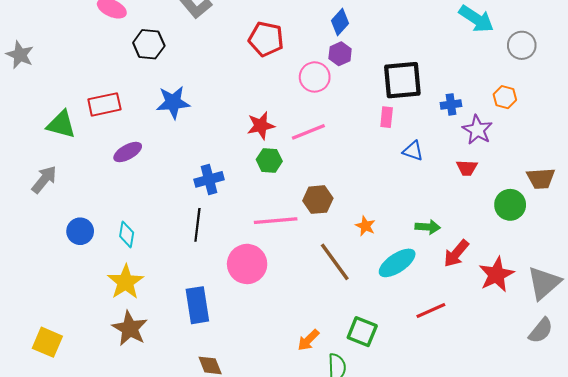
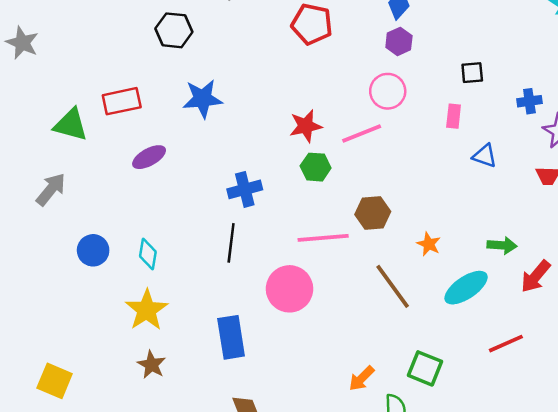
pink circle: (315, 77) -> (388, 91), moved
black square: (402, 80) -> (472, 73), size x0.5
brown star: (130, 328) -> (152, 365), size x0.7

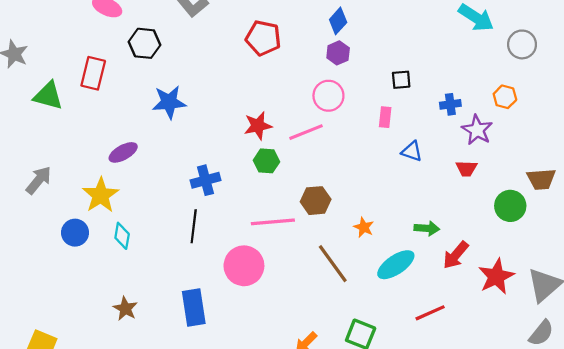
red rectangle: (122, 101) -> (93, 73), moved, turned -64
green triangle: (71, 125) -> (48, 96), moved
yellow star: (147, 310) -> (101, 195), moved
brown star: (152, 365) -> (125, 309), moved

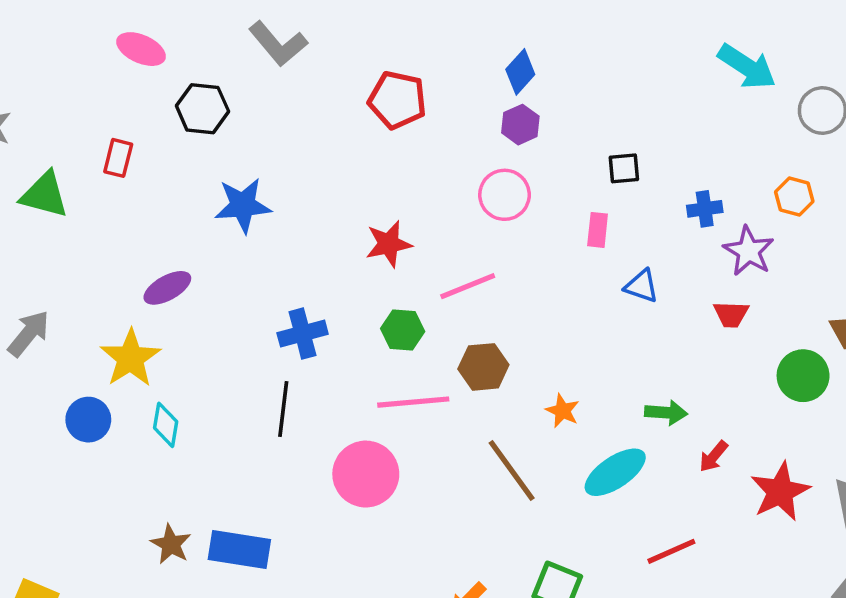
red rectangle: (93, 73) -> (118, 158), size x0.7
pink line: (306, 132) -> (468, 286), moved
green hexagon: (266, 161) -> (403, 330), moved
red arrow: (456, 255) -> (713, 456), size x0.7
blue rectangle: (194, 307) -> (239, 550), moved, turned -72

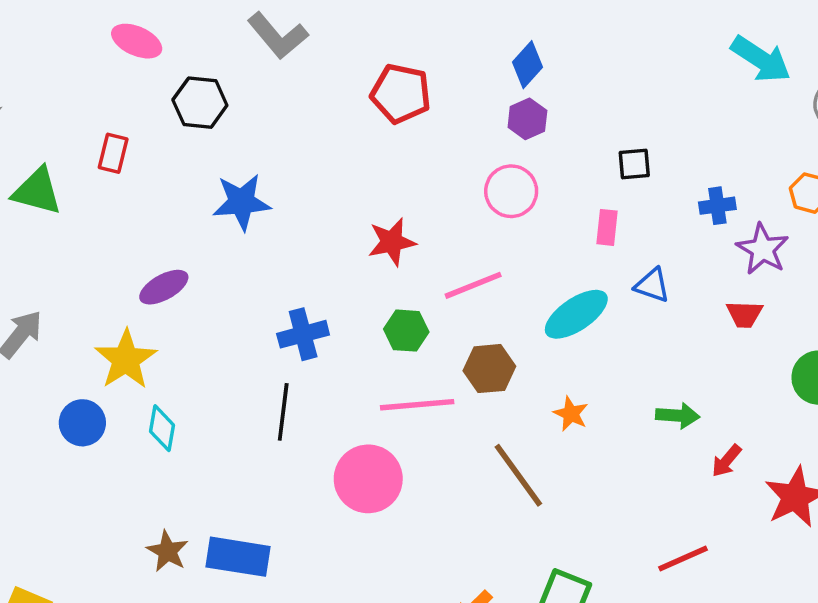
cyan ellipse: (615, 472) -> (576, 314), moved

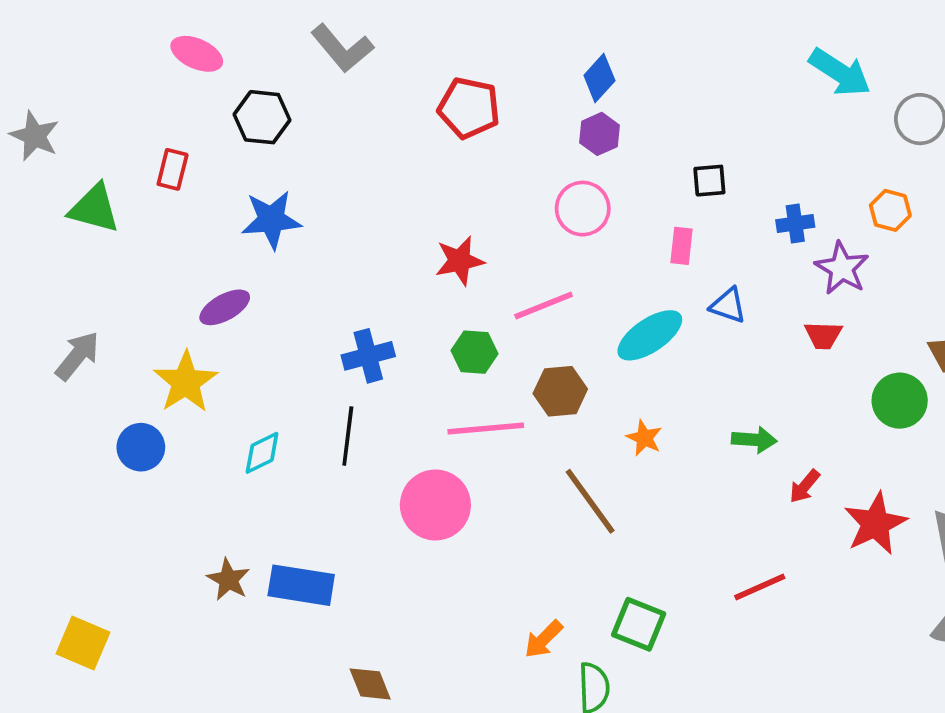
blue star: (242, 202) -> (271, 220), moved
cyan diamond: (162, 428) -> (262, 453), moved, turned 54

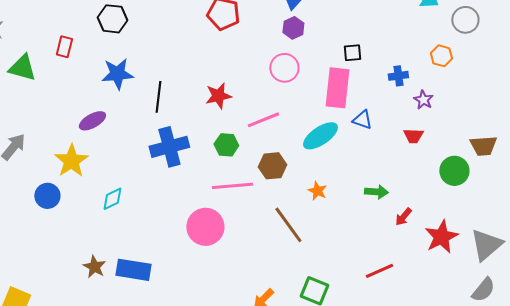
orange hexagon: (890, 210) -> (441, 56), moved
pink rectangle: (681, 246) -> (337, 88), size x2.0
purple star: (842, 268) -> (423, 100), size x0.7
blue cross: (368, 356) -> (169, 147), size x1.4
black line: (348, 436) -> (158, 97), moved

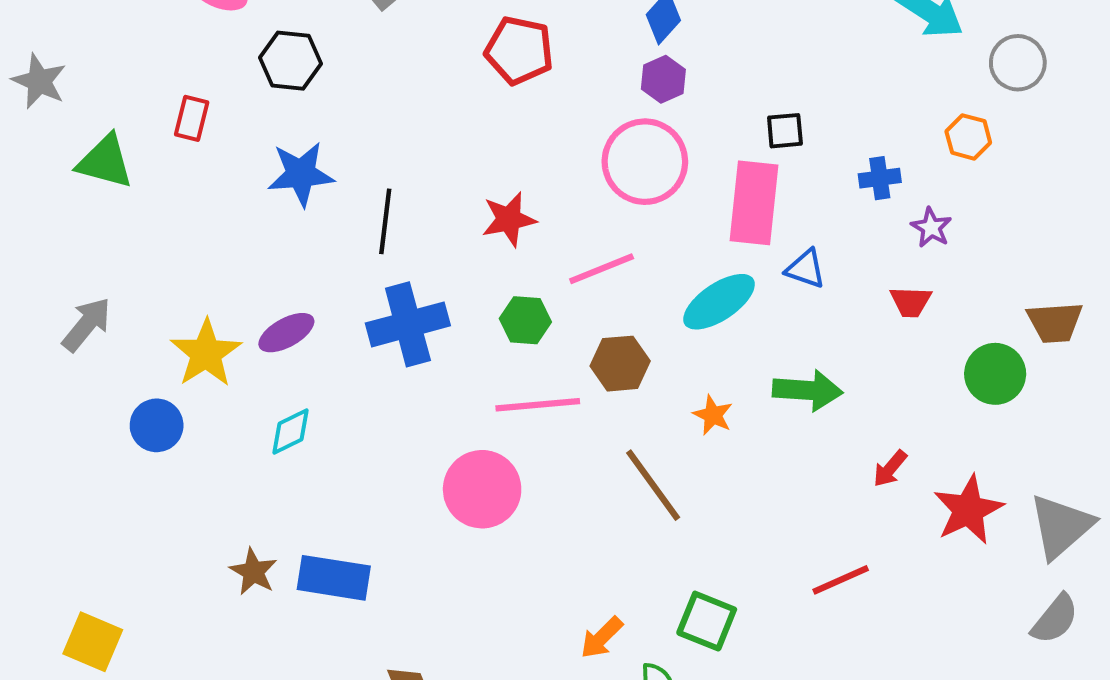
pink circle: (284, 68) -> (645, 162), size x1.4
purple ellipse: (92, 121) -> (286, 333), moved
green arrow: (376, 192) -> (808, 390), moved, size x1.4

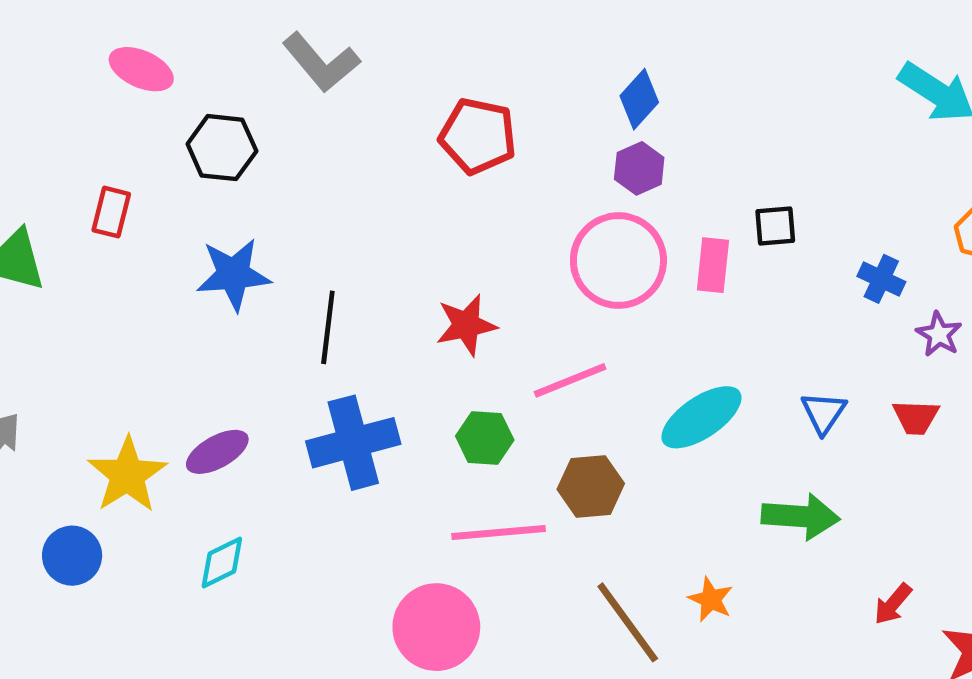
blue cross: (880, 178) -> (881, 279), turned 33
pink rectangle: (754, 203) -> (713, 265), moved, size x0.6
blue triangle: (806, 269) -> (824, 413), moved, turned 45
orange star: (713, 415) -> (711, 599), moved

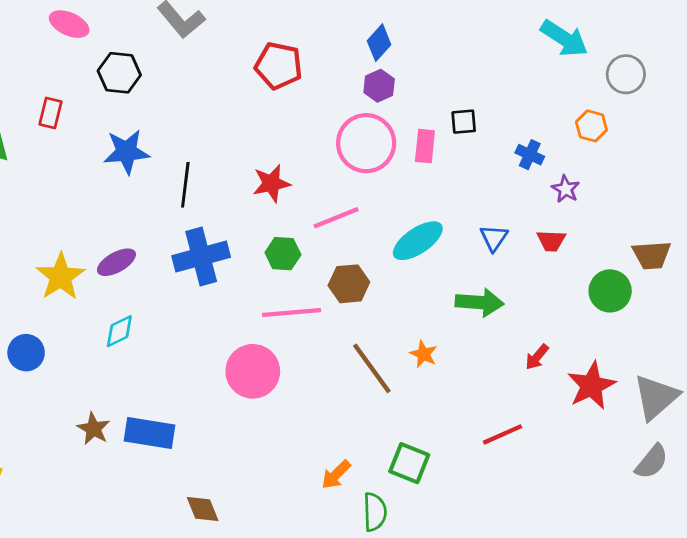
blue circle: (72, 556) -> (26, 353), moved

